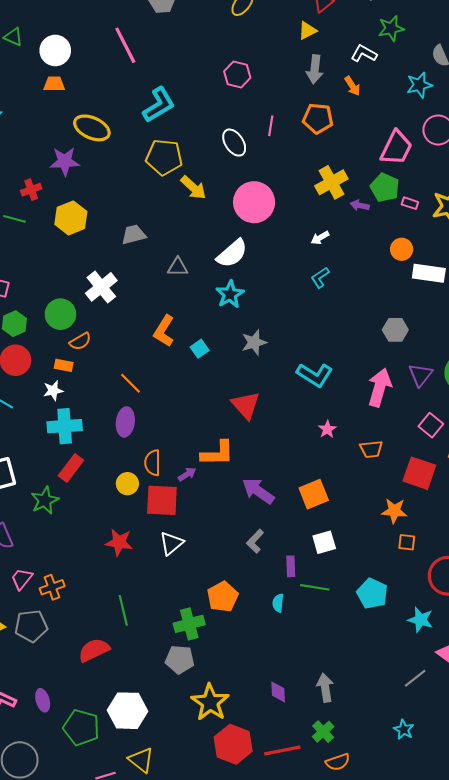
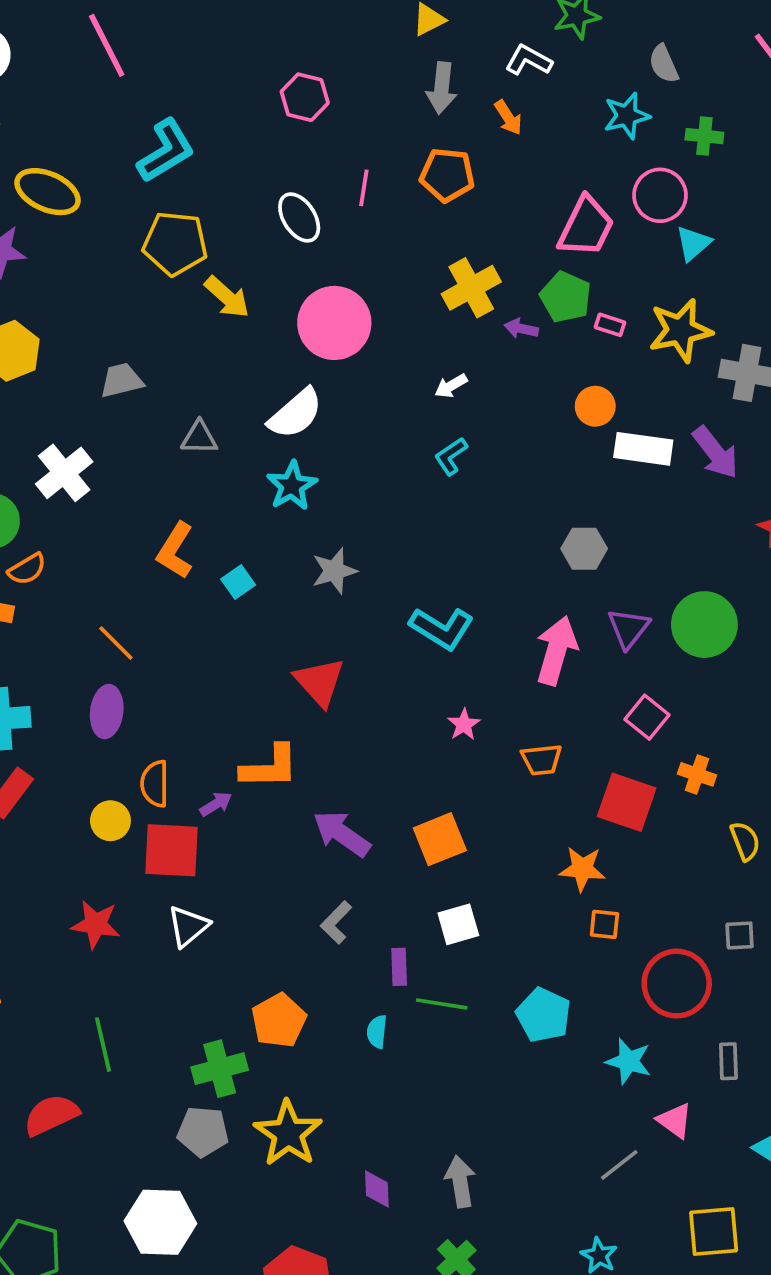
yellow star: (210, 702) -> (288, 1133), moved
white hexagon: (127, 711) -> (160, 1222), moved

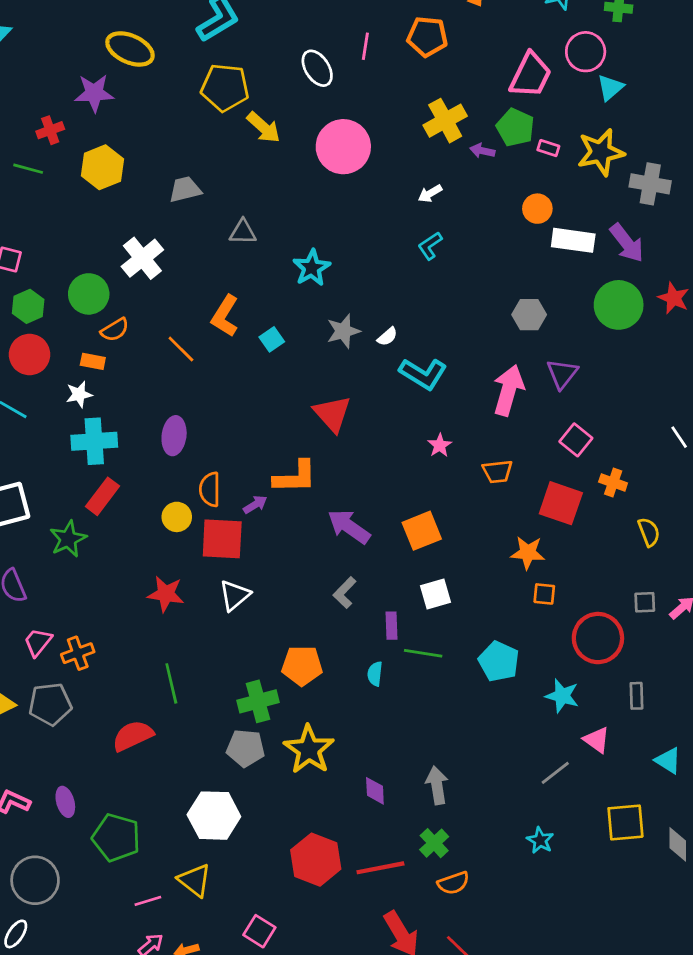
white semicircle: (295, 414) -> (387, 337), moved, size x0.5
green circle: (704, 625) -> (619, 305), moved
orange line: (116, 643) -> (181, 349), moved
orange pentagon: (279, 1021) -> (302, 666), turned 30

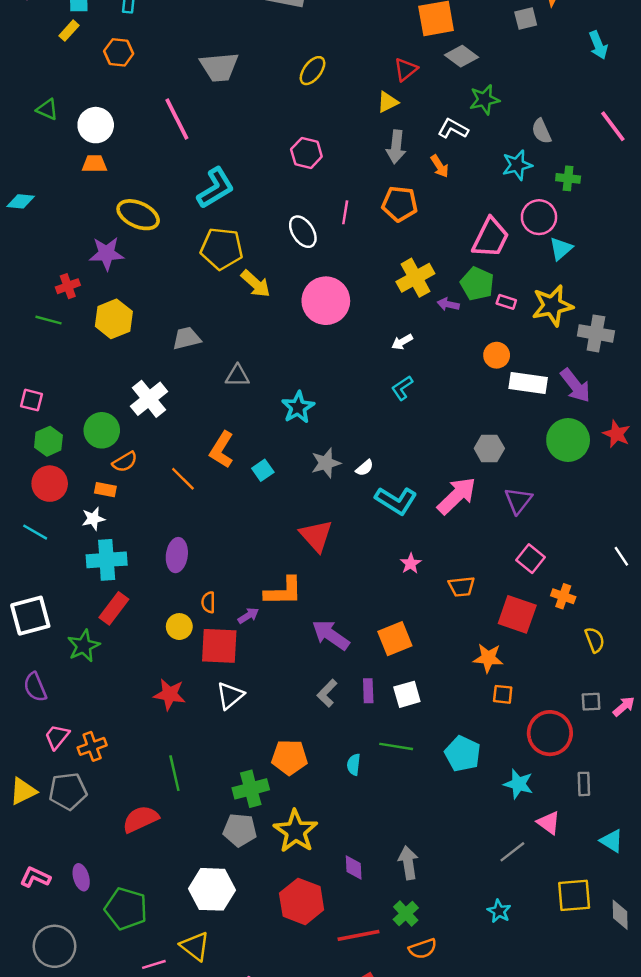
pink arrow: (508, 390) -> (457, 496), moved, turned 30
orange semicircle: (210, 489) -> (208, 602), size x0.7
purple rectangle: (391, 626) -> (368, 691), moved
red hexagon: (316, 860) -> (302, 901), moved

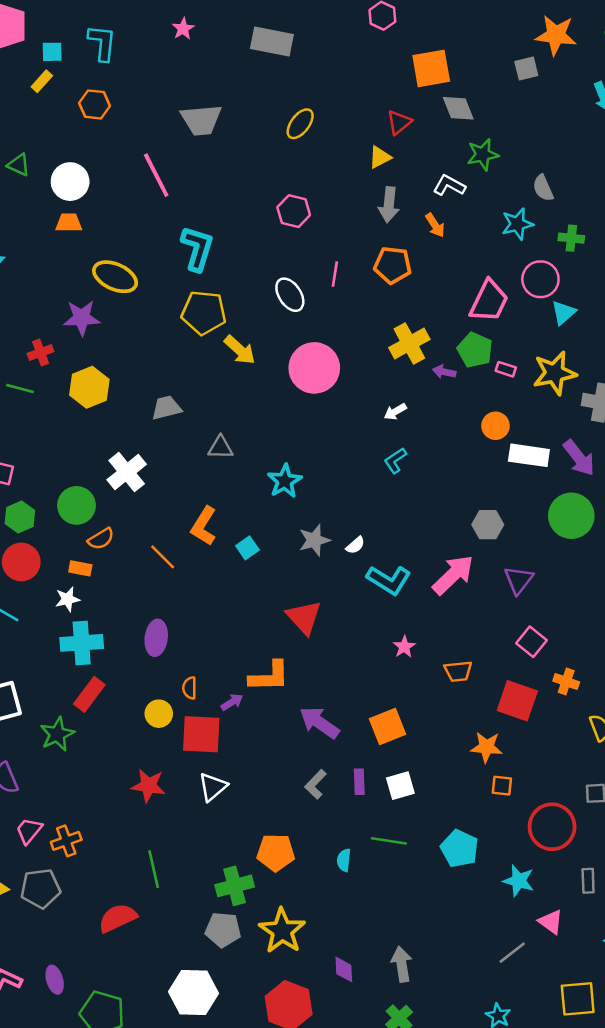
gray diamond: (461, 56) -> (458, 108), turned 32
cyan L-shape: (216, 188) -> (197, 248), turned -42

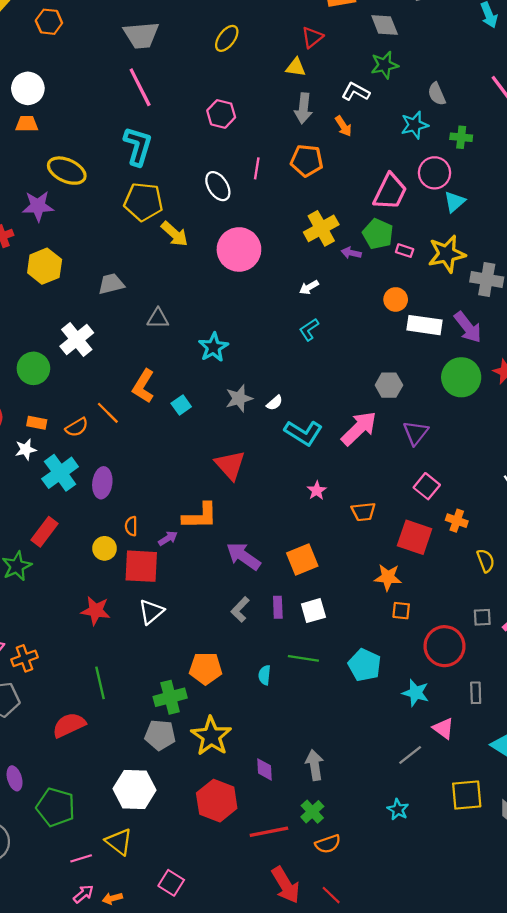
gray diamond: (458, 108) -> (385, 25), moved
yellow triangle: (380, 157) -> (296, 67), turned 35
pink line: (156, 175) -> (140, 87), moved
orange semicircle: (101, 539) -> (77, 427), moved
cyan cross: (82, 643) -> (60, 473), moved, turned -32

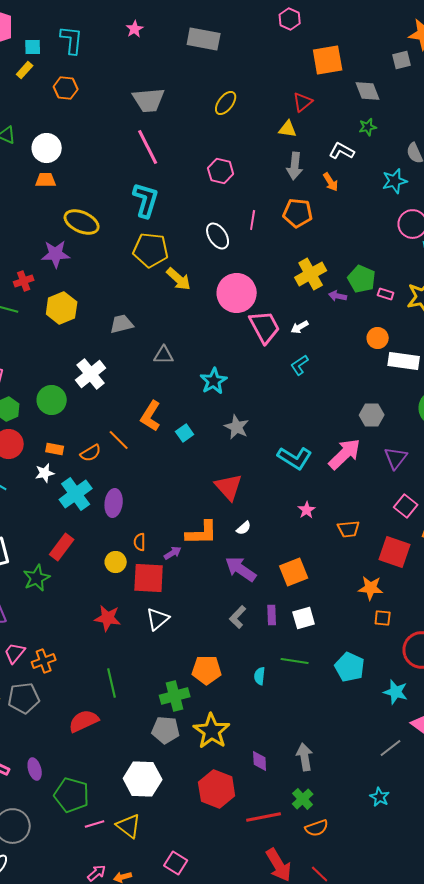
green star: (385, 65) -> (368, 127), size x0.7
pink trapezoid: (390, 192) -> (265, 327), moved, turned -54
gray star: (239, 398) -> (237, 427), turned -30
white semicircle: (275, 403) -> (244, 528), moved
pink line: (81, 858) -> (95, 824), moved

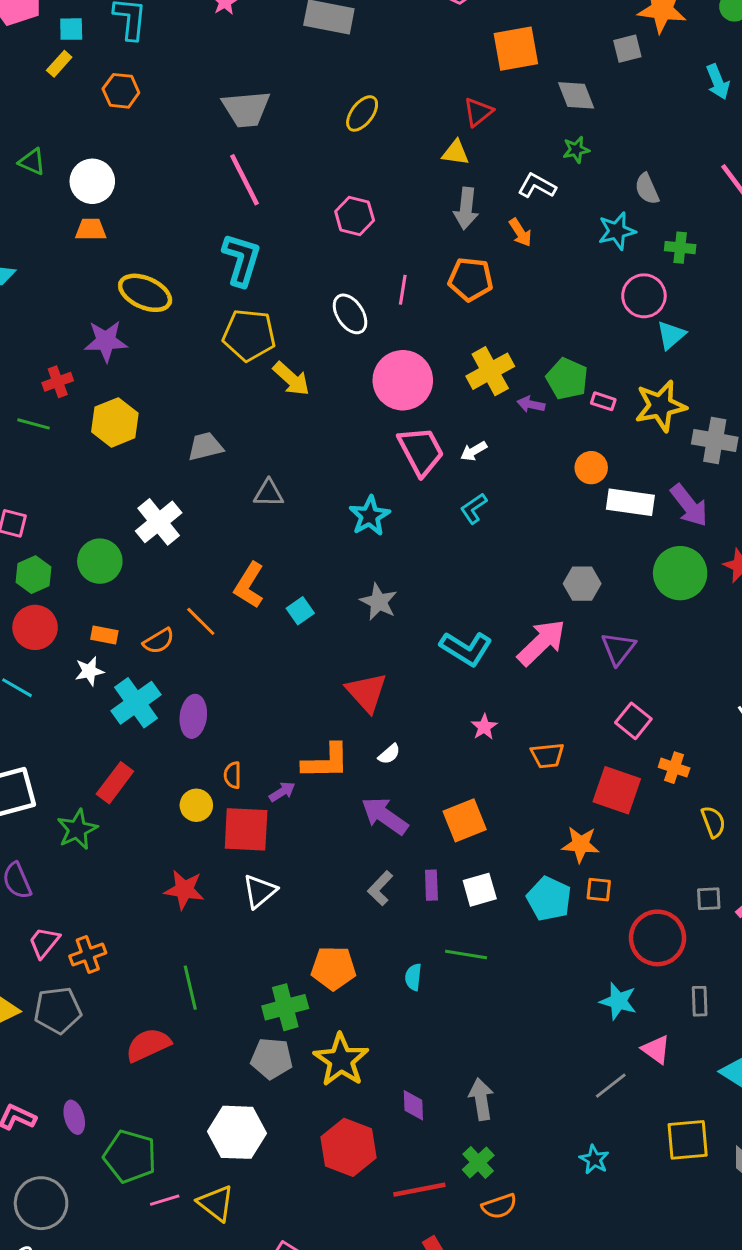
pink circle: (237, 293) -> (403, 380), moved
cyan star: (214, 381) -> (370, 516), moved
cyan pentagon: (350, 667) -> (549, 899), moved

